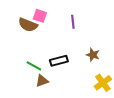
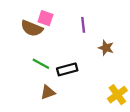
brown star: (93, 55) -> (106, 48), moved
green line: (34, 66) -> (41, 64), moved

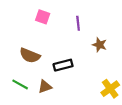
brown semicircle: (32, 28) -> (30, 55), moved
green line: (41, 64) -> (20, 84), moved

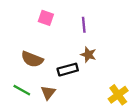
brown star: (99, 45) -> (88, 55), moved
brown triangle: (45, 87) -> (48, 92), turned -32

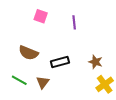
brown star: (88, 55) -> (95, 62), moved

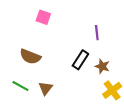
purple line: (74, 22) -> (97, 33), moved
black rectangle: (60, 62) -> (80, 60), moved, turned -42

